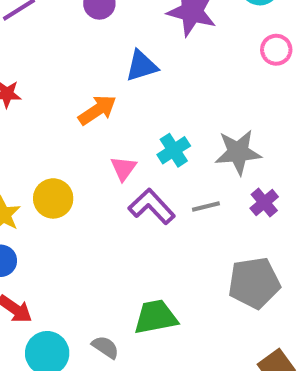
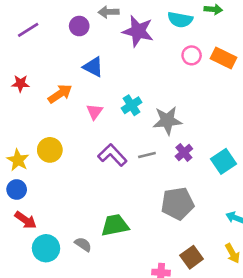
blue triangle: (142, 66) -> (93, 67), moved, turned 45
orange arrow: (97, 110) -> (60, 94), moved
cyan cross: (174, 150) -> (132, 105), moved
pink triangle: (123, 168) -> (95, 112), moved

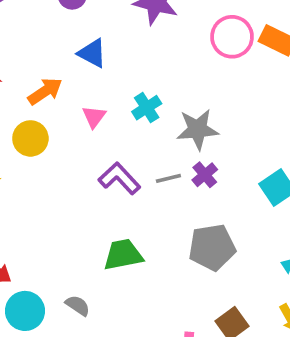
pink circle: (192, 55) -> (232, 37), size x1.5
yellow circle: (50, 150) -> (30, 138), moved
purple cross: (184, 152) -> (205, 175), moved
green trapezoid: (115, 225) -> (123, 255), moved

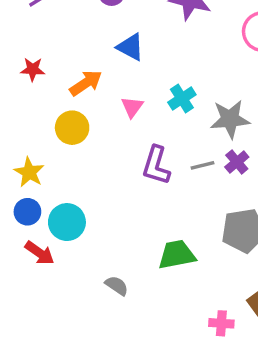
purple L-shape: (119, 178) -> (156, 165), turned -120
green trapezoid: (123, 255) -> (177, 255), moved
cyan circle: (25, 311) -> (67, 222), moved

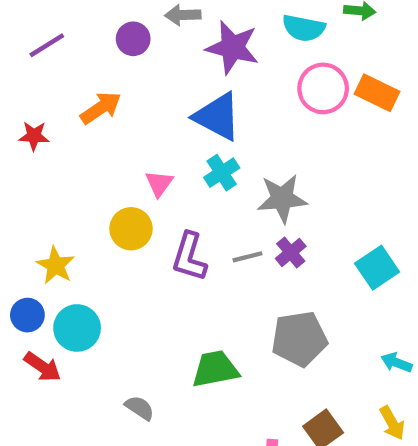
blue triangle: (130, 47) -> (217, 116), moved, size x1.4
orange arrow: (86, 83) -> (101, 108), moved
yellow circle: (72, 128) -> (131, 229), moved
yellow star: (29, 172) -> (55, 265), moved

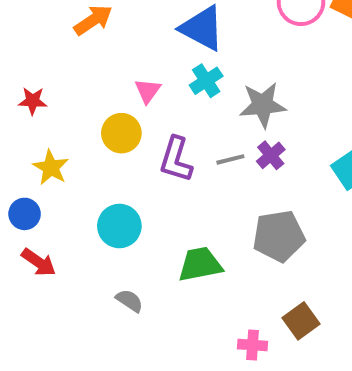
red star: (34, 136) -> (33, 101), moved
cyan circle: (77, 328) -> (119, 226), moved

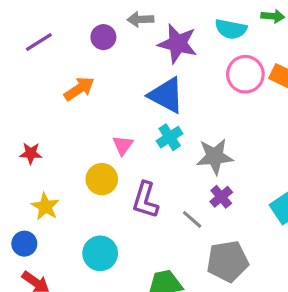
gray line: (230, 159) -> (192, 219), moved, turned 55

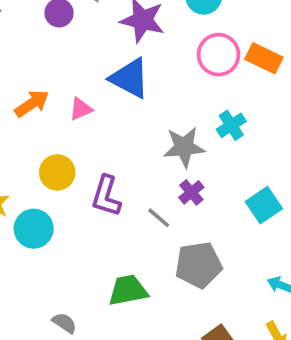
orange arrow: (79, 89) -> (32, 104), moved
cyan cross: (170, 137) -> (231, 125), moved
pink triangle: (123, 145) -> (81, 109), moved, turned 30
cyan circle: (100, 253) -> (34, 229), moved

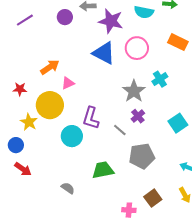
pink circle: (219, 55) -> (137, 48), moved
pink triangle: (81, 109) -> (68, 83), moved
gray star: (184, 147) -> (134, 91), turned -30
yellow circle: (57, 172) -> (50, 105), moved, size x1.4
cyan circle: (34, 229) -> (72, 136), moved

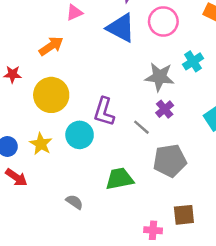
pink triangle: (68, 83) -> (74, 12), moved
gray star: (134, 91) -> (159, 77), turned -30
yellow star: (29, 122) -> (41, 144), moved
brown square: (153, 198) -> (184, 215), turned 30

